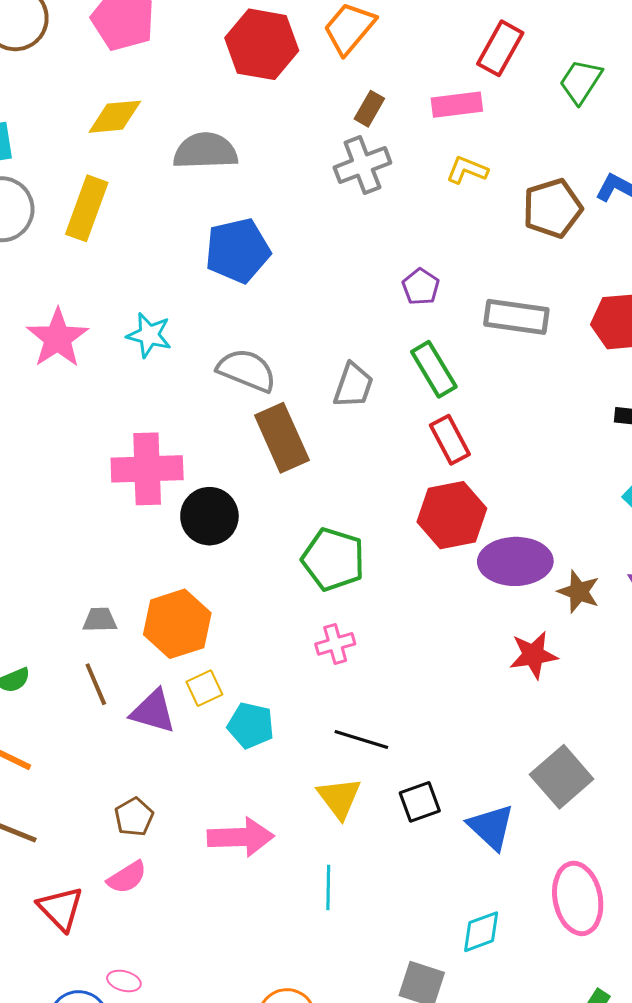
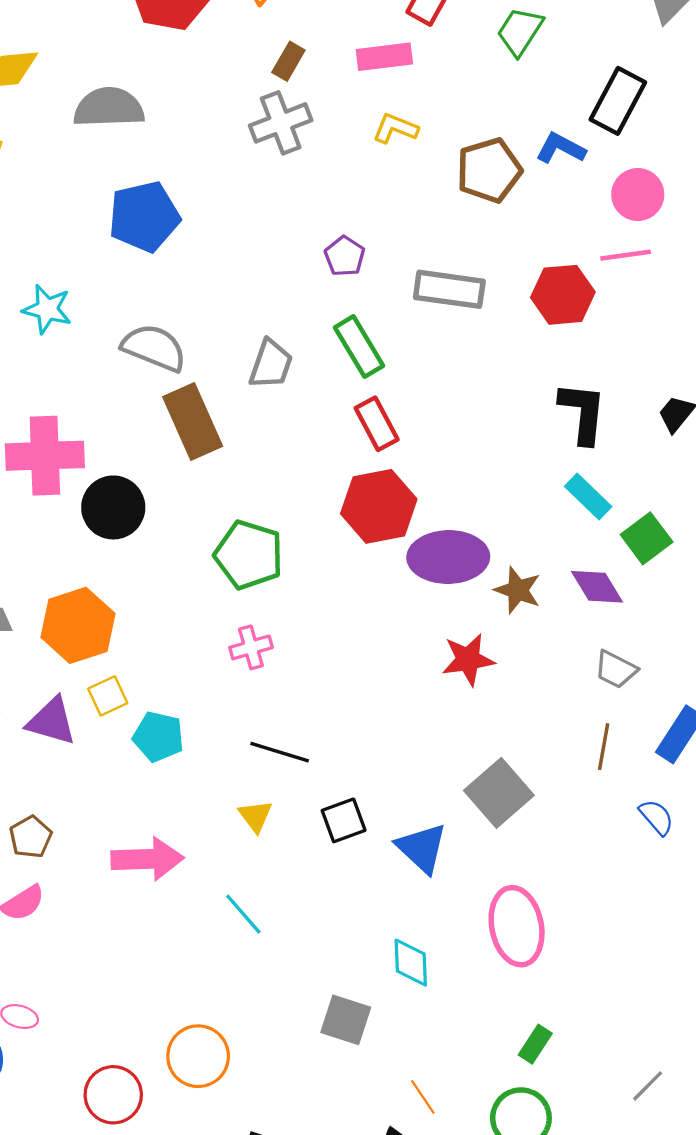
yellow triangle: (339, 798) -> (255, 816), size x0.7
cyan line: (328, 887) -> (243, 914), turned -42
cyan diamond: (481, 932) -> (411, 963), turned -72

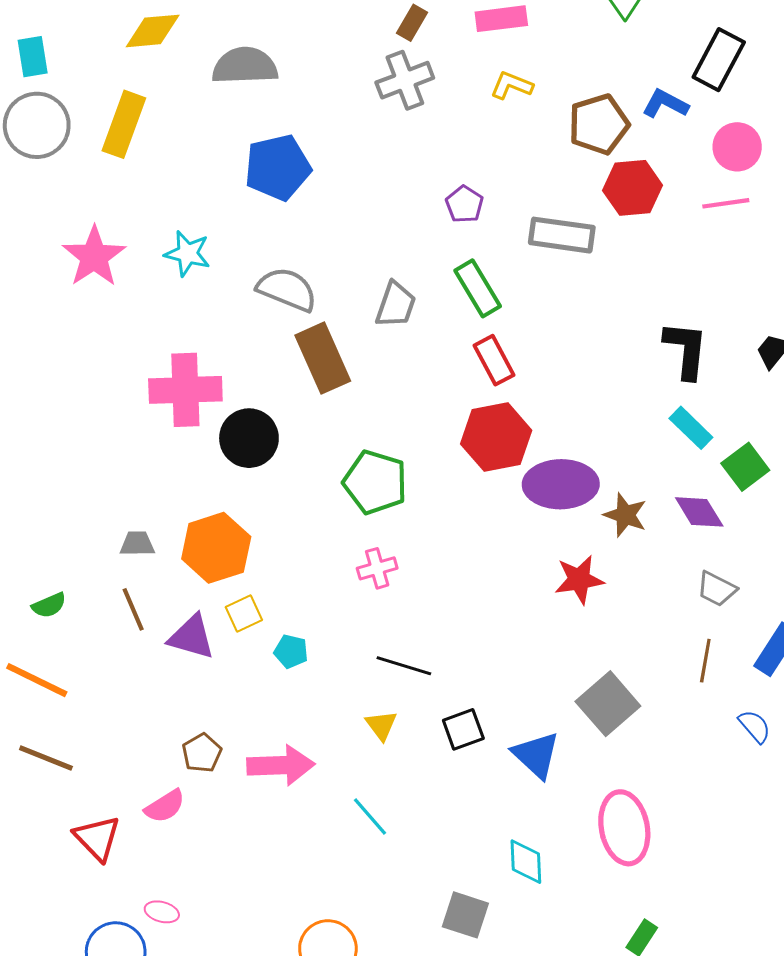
red hexagon: (563, 295) -> (633, 188), moved
cyan pentagon: (158, 737) -> (291, 651), size x0.7
brown pentagon: (31, 837) -> (202, 753), moved

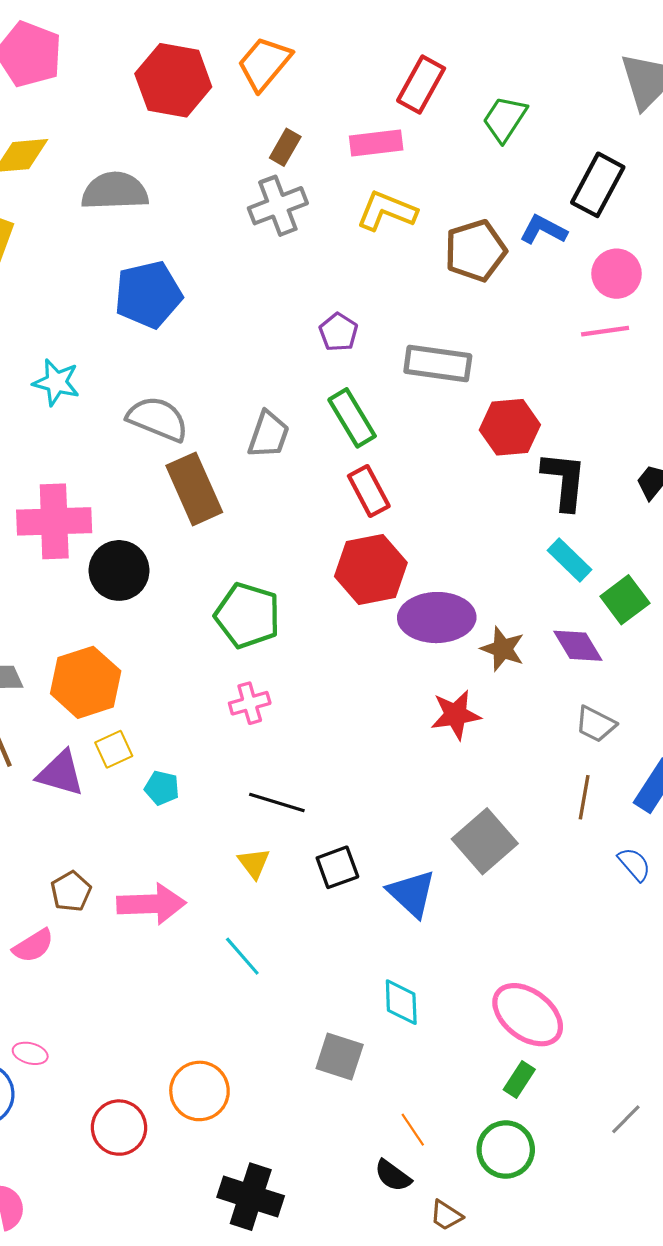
yellow L-shape: (512, 85) -> (387, 211), size x1.4
red hexagon: (633, 188) -> (510, 427), moved
pink ellipse: (624, 828) -> (528, 1015), moved, turned -42

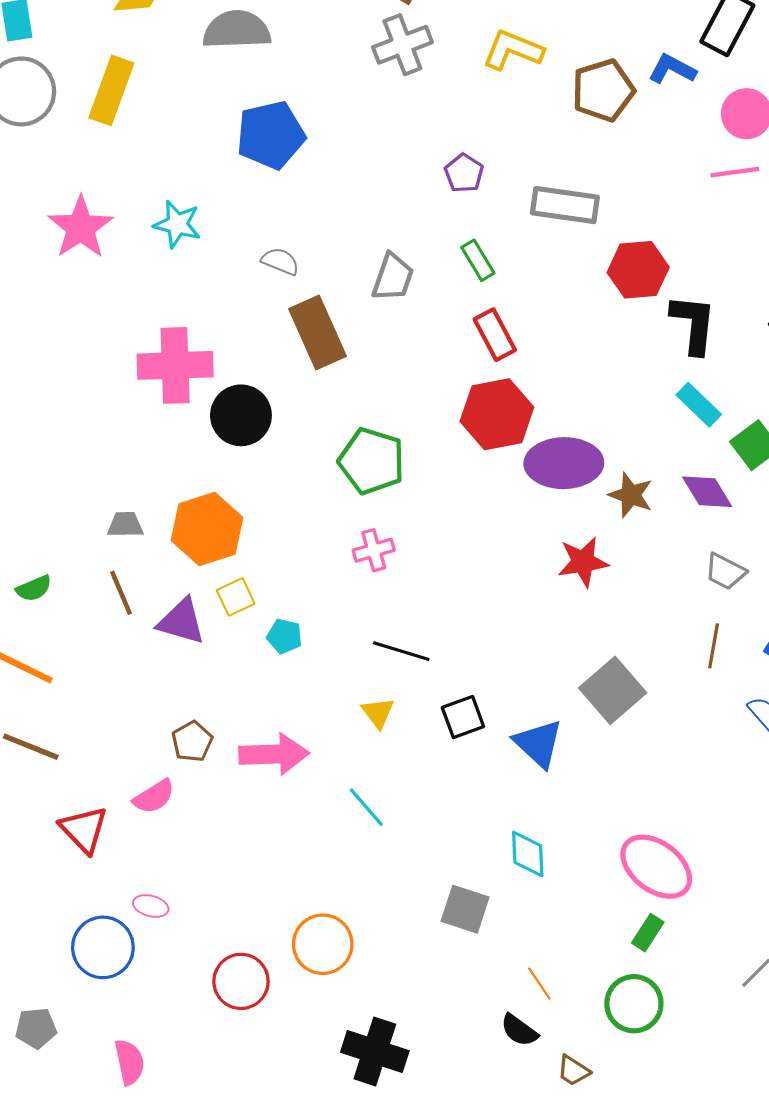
green rectangle: (352, 418) -> (478, 260), size x0.7
gray semicircle: (158, 419) -> (280, 261), size x0.6

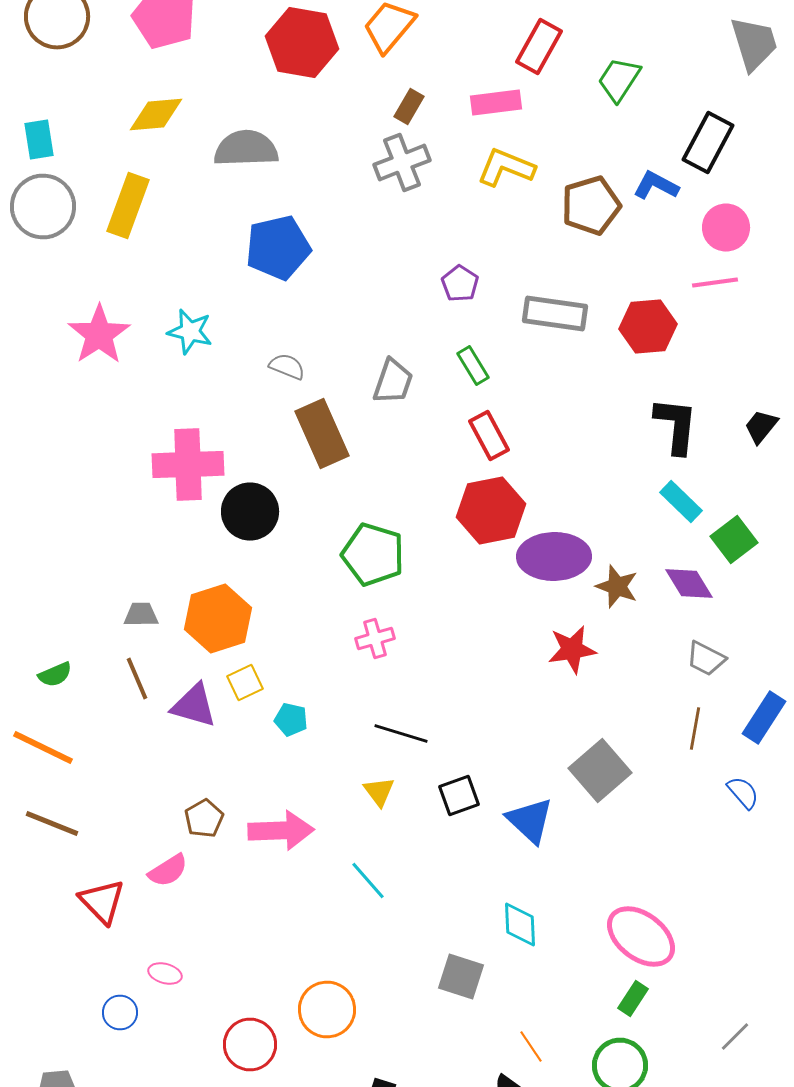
red hexagon: (638, 270) -> (648, 326), moved
blue circle: (103, 947) -> (120, 1012), size x0.6

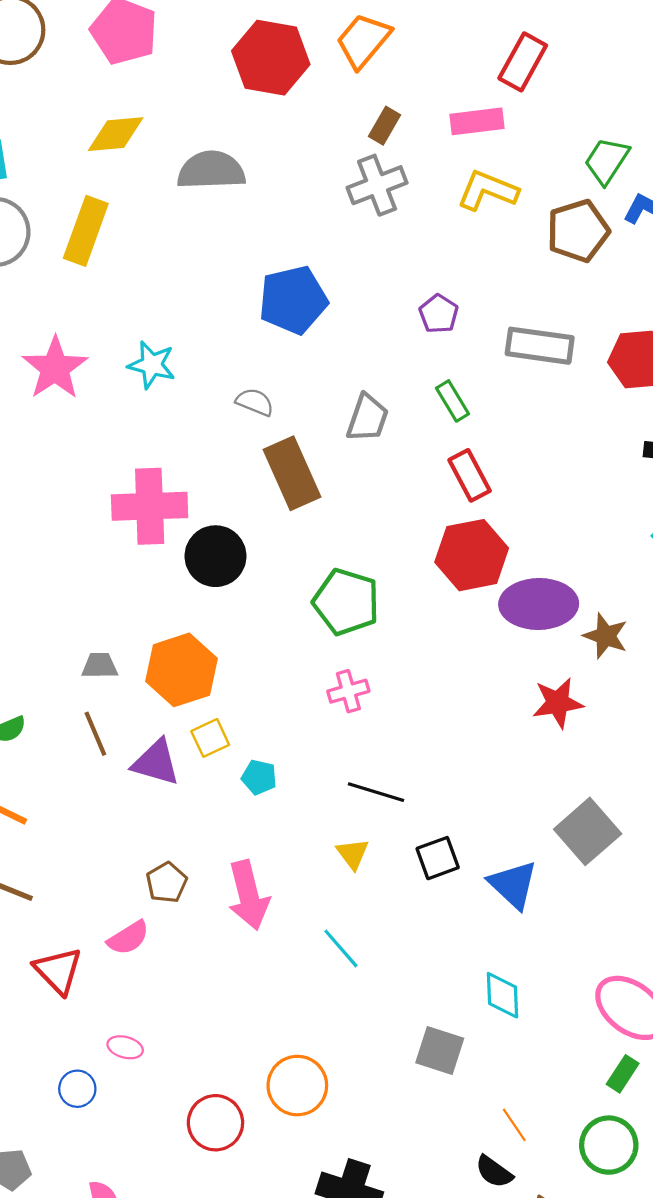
green trapezoid: (619, 80) -> (607, 161), moved
blue pentagon: (278, 248) -> (293, 300), moved
pink arrow: (281, 830) -> (248, 895), turned 78

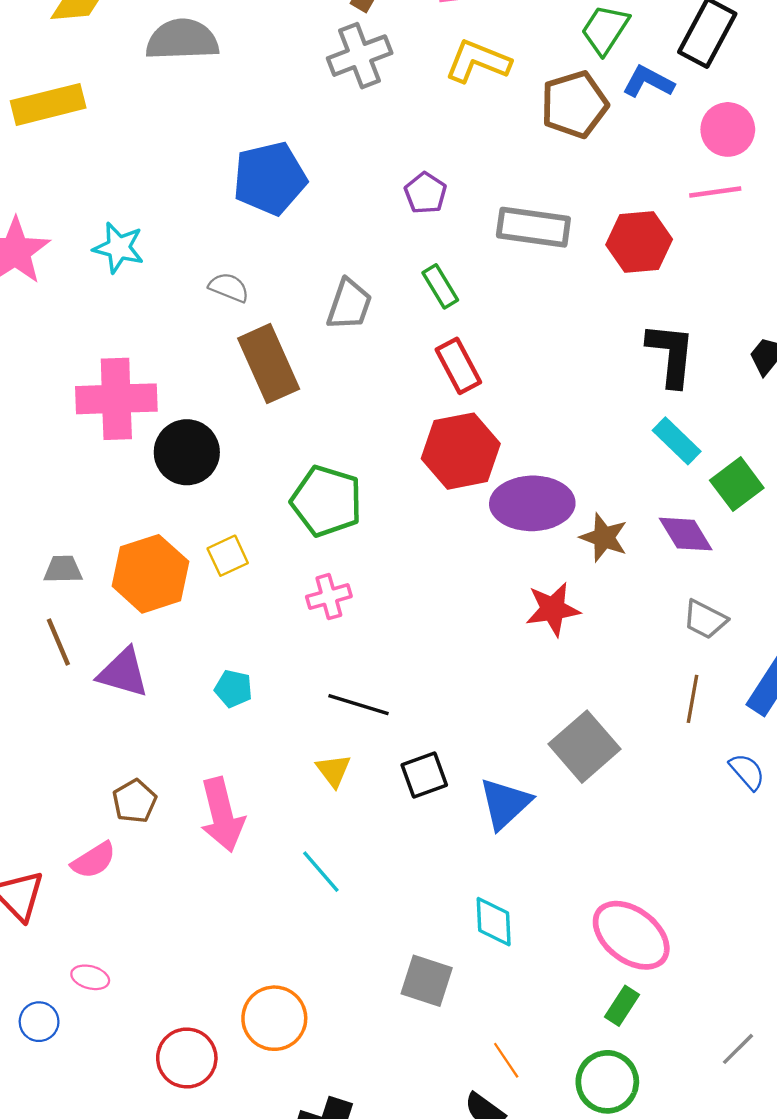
yellow rectangle: (86, 231) -> (48, 104), turned 56
yellow square: (210, 738) -> (228, 556), moved
blue triangle: (513, 885) -> (505, 803), turned 34

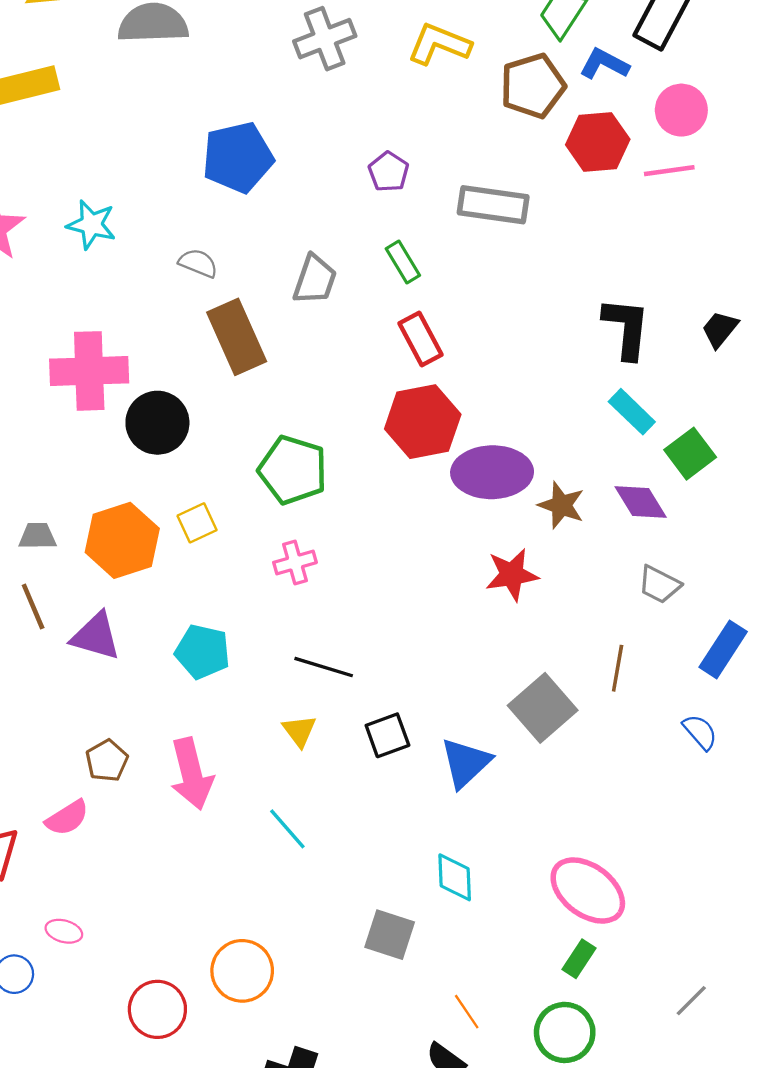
red hexagon: (639, 242) -> (598, 142), moved
cyan pentagon: (233, 689) -> (203, 652), size x1.5
brown line: (693, 699) -> (618, 668), moved

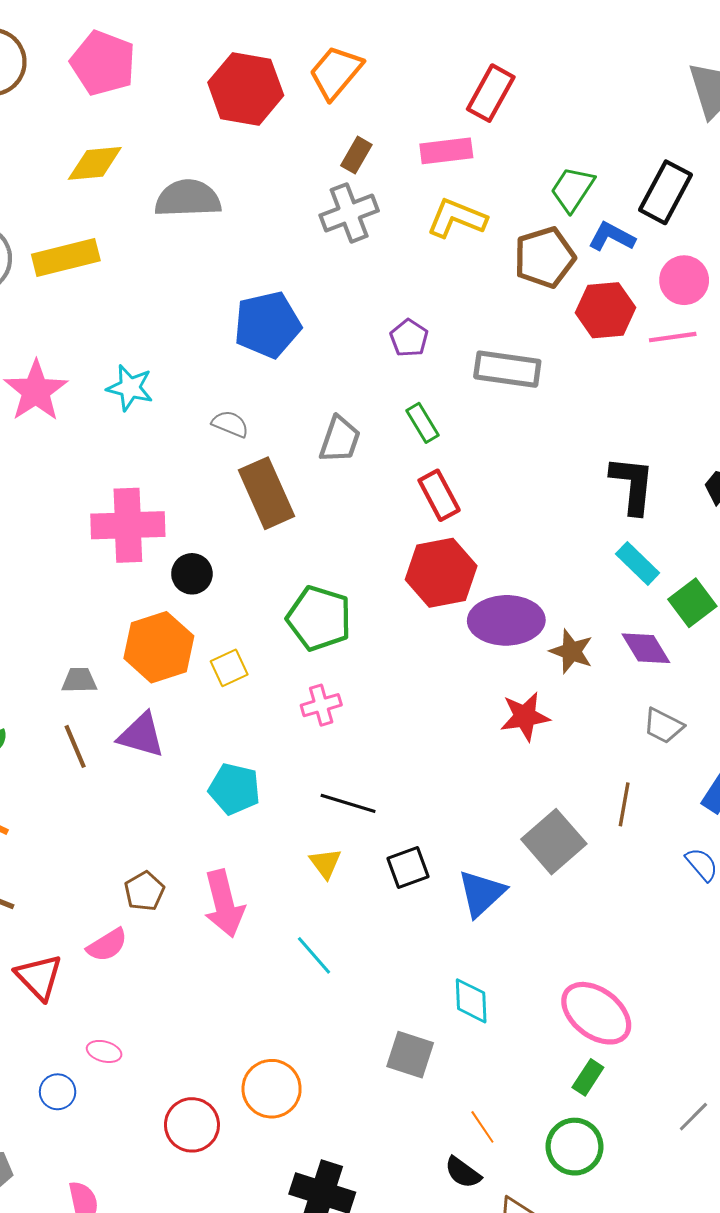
black circle: (157, 423) -> (192, 574), size x0.7
orange hexagon: (122, 540) -> (159, 647), moved
purple triangle: (96, 636) -> (141, 735), moved

